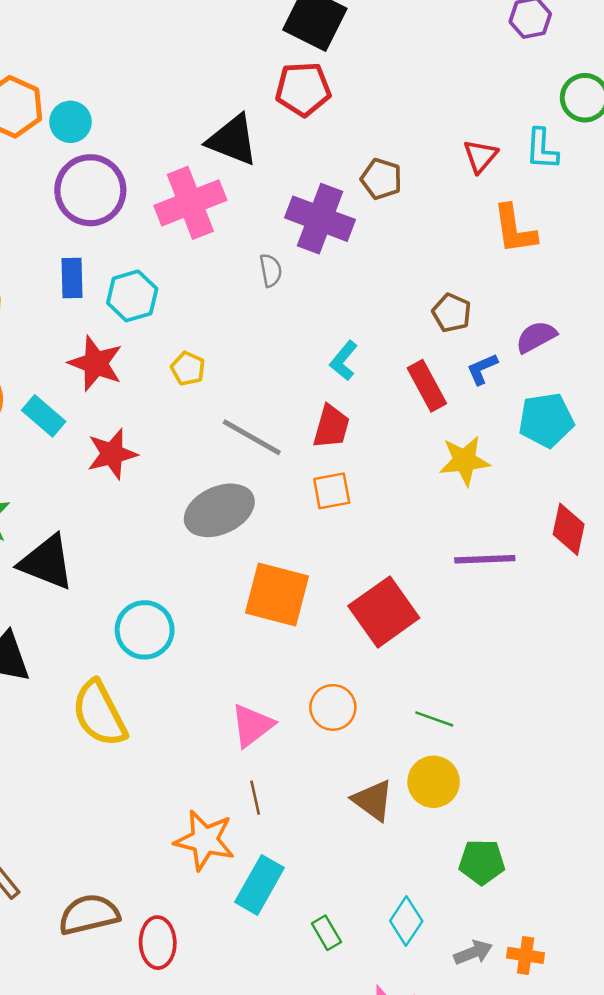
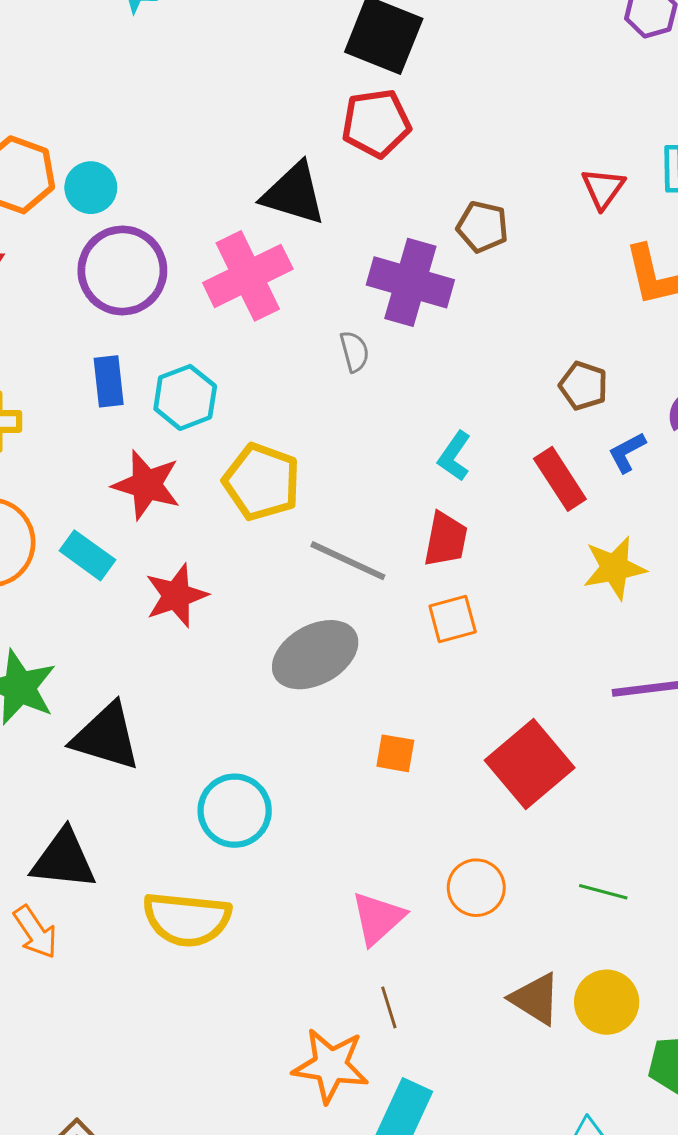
yellow pentagon: (188, 369) -> (262, 482), size x1.8
orange square: (277, 595) -> (395, 753), size x0.5
yellow semicircle: (99, 714) -> (187, 919), turned -52
yellow circle: (434, 782) -> (607, 1002), moved

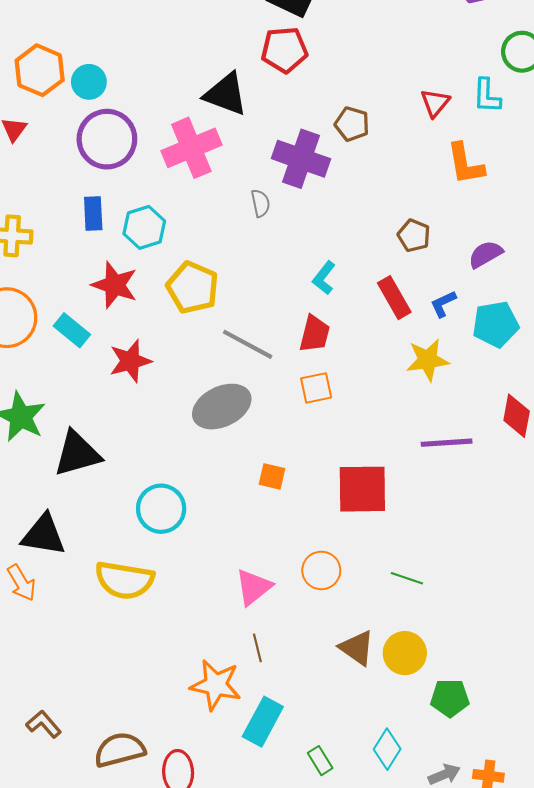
blue L-shape: (627, 452) -> (443, 304), moved
black triangle: (106, 737) -> (77, 454), turned -36
red square: (530, 764) -> (362, 489), turned 36

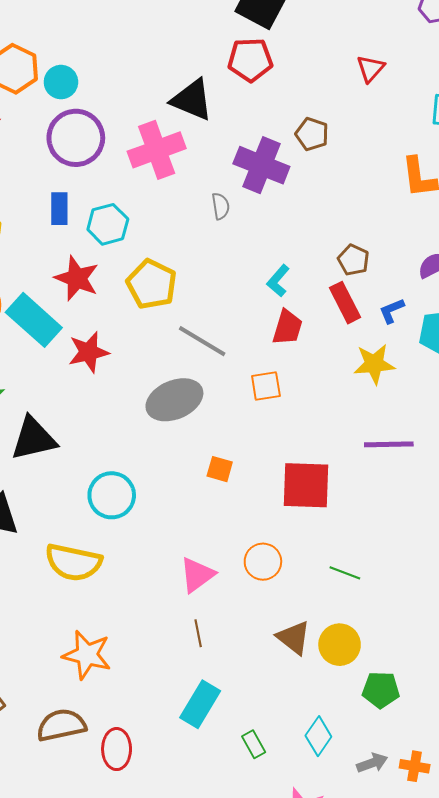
red triangle: (435, 103) -> (370, 68), moved
brown pentagon: (414, 236) -> (353, 260), moved
cyan rectangle: (72, 330) -> (34, 320), size x1.6
red trapezoid: (315, 334) -> (287, 327), moved
orange star: (216, 685) -> (87, 655), moved

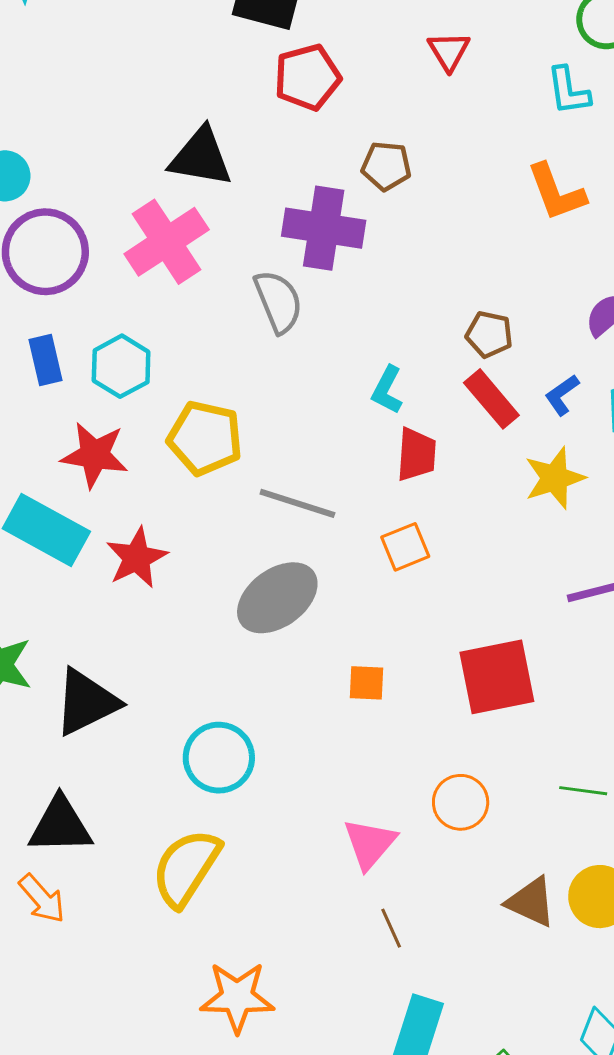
red pentagon: (250, 60) -> (307, 77), moved
gray semicircle: (221, 206) -> (278, 301), size x1.6
yellow semicircle: (73, 562) -> (186, 868), turned 124

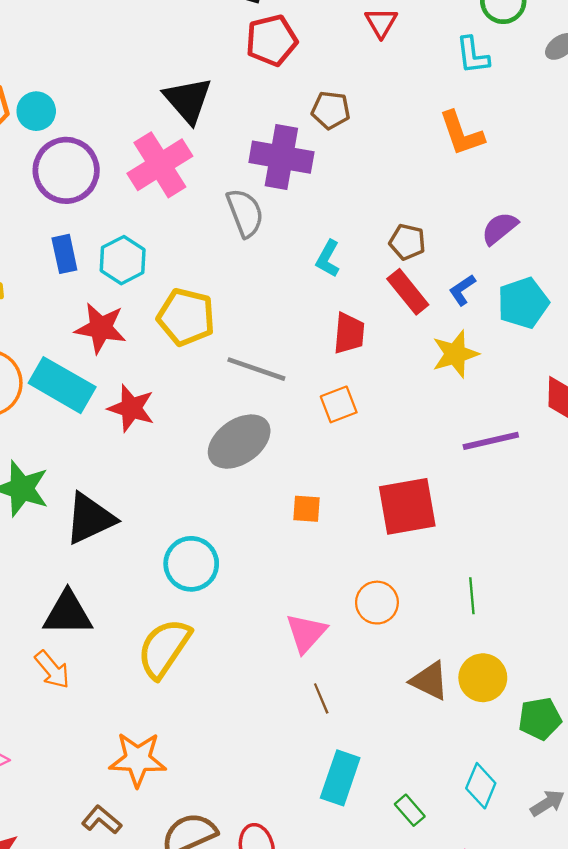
black triangle: (201, 157) -> (188, 100), turned 38
cyan L-shape: (387, 390) -> (328, 259), moved
red star: (137, 558) -> (131, 408), turned -30
green line: (583, 791) -> (472, 596), turned 76
orange star: (237, 997) -> (138, 759), moved

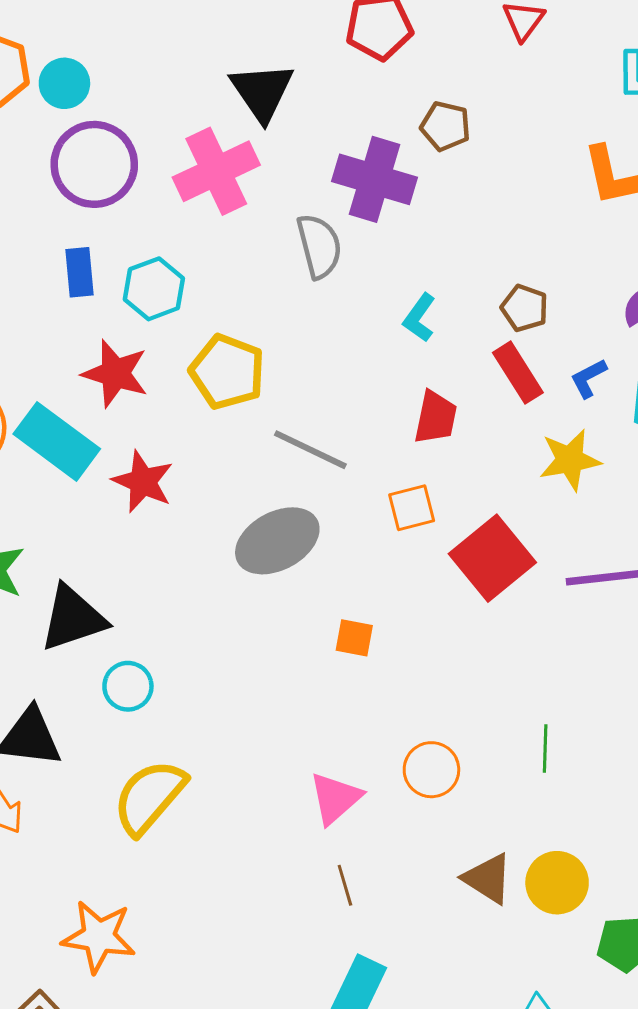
red square: (407, 506) -> (492, 558), moved, turned -36
cyan circle: (191, 564) -> (128, 686), moved, size x0.7
green line: (472, 596) -> (545, 749), moved

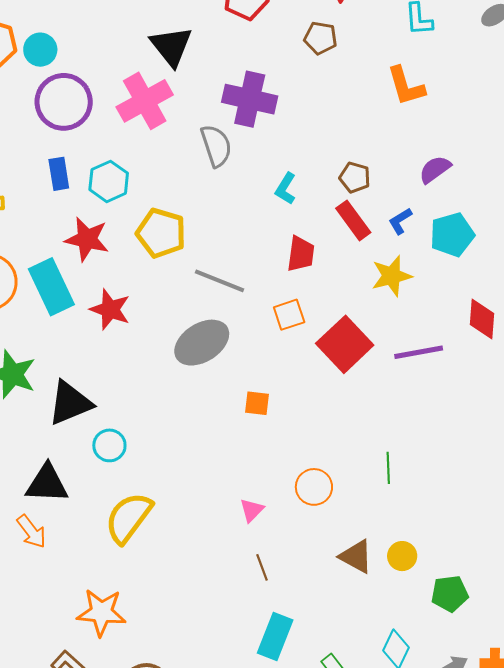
brown pentagon: (445, 126) -> (320, 38), moved
cyan rectangle: (57, 441) -> (51, 287), turned 32
pink triangle: (335, 798) -> (252, 510), size x0.7
yellow circle: (557, 883) -> (402, 556), size x0.7

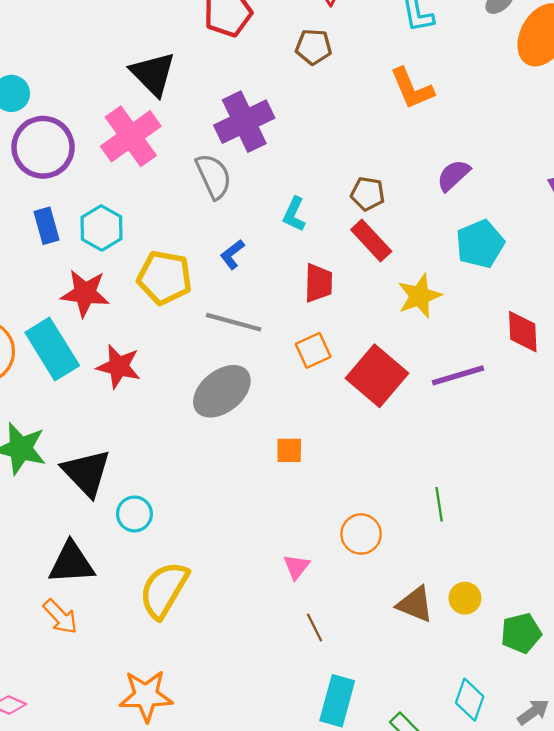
purple cross: (250, 99) -> (244, 122), turned -32
blue L-shape: (400, 221) -> (232, 254), moved
black triangle: (70, 403) -> (86, 473), turned -45

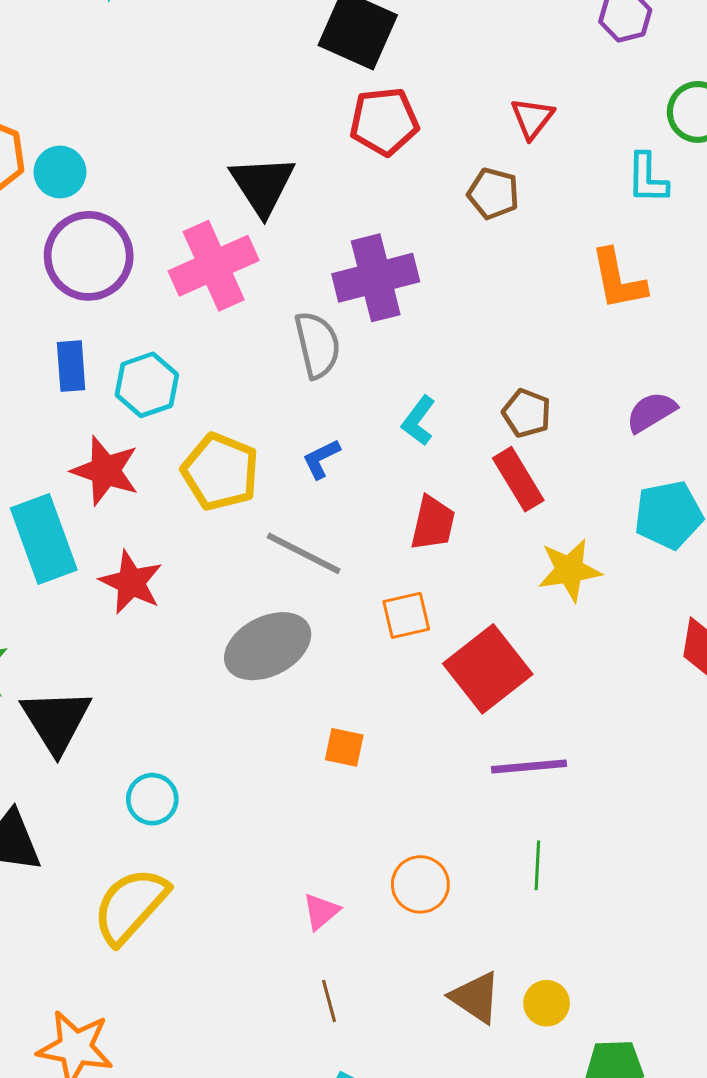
purple line: (458, 375) -> (529, 767), moved
cyan circle: (134, 514) -> (152, 799), moved

